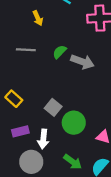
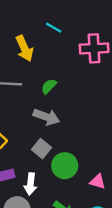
yellow arrow: (38, 18) -> (24, 48), size x1.5
gray arrow: (82, 62) -> (46, 117), moved

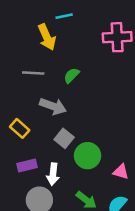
cyan line: (54, 28) -> (64, 16), moved, turned -42
gray arrow: (46, 117) -> (53, 106), moved

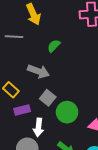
gray line: (33, 73) -> (14, 37), moved
purple rectangle: (27, 166) -> (22, 110), moved

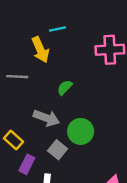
purple rectangle: (22, 110) -> (27, 164), turned -49
green circle: (67, 112) -> (81, 131), moved

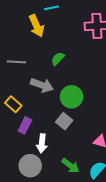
gray line: (17, 77) -> (16, 62), moved
gray square: (57, 150) -> (64, 121), moved

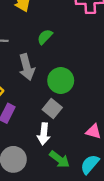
gray arrow: (42, 85) -> (27, 67), turned 55
white arrow: (42, 143) -> (44, 134), moved

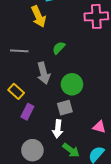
gray square: (52, 108) -> (65, 108), turned 35

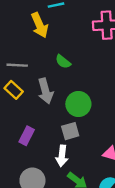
green semicircle: (59, 48) -> (63, 62), turned -96
yellow rectangle: (16, 91) -> (14, 90), moved

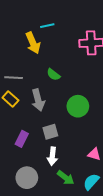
green circle: (78, 104) -> (78, 106), moved
gray square: (70, 131) -> (50, 132), moved

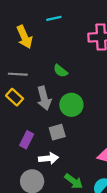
yellow arrow: (33, 43) -> (24, 37), moved
green circle: (78, 106) -> (71, 105), moved
white arrow: (52, 156) -> (48, 158), moved, turned -102

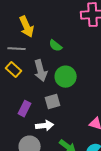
yellow arrow: (24, 37) -> (27, 27), moved

